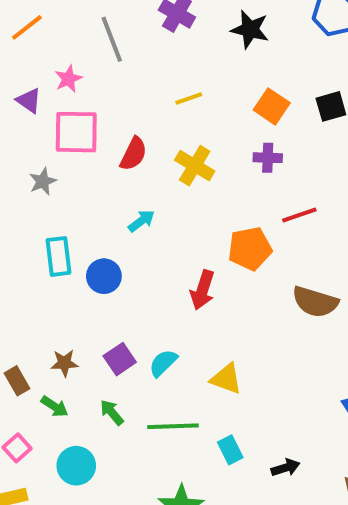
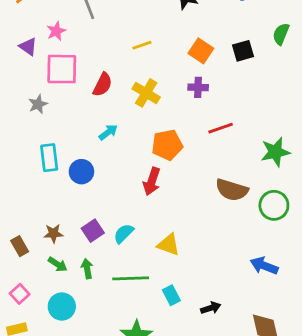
orange pentagon: (250, 249) -> (167, 145), moved
green arrow: (55, 406) -> (58, 264), moved
green arrow: (112, 412) -> (87, 269), turned 30

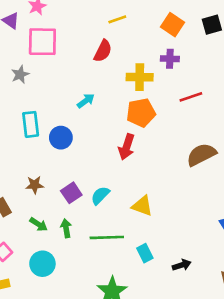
red semicircle: (103, 85) -> (103, 51), moved
yellow cross: (146, 93) -> (140, 77), moved, turned -30
brown semicircle: (232, 190) -> (201, 155), turned 136
brown star: (53, 233) -> (35, 185), moved

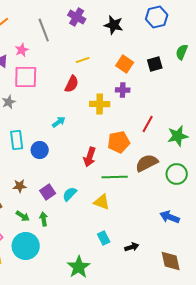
red line: (191, 97) -> (148, 124), moved, turned -42
orange pentagon: (141, 113) -> (119, 142), moved
green line: (107, 237) -> (115, 177), moved
cyan circle: (42, 264) -> (26, 246), size x1.4

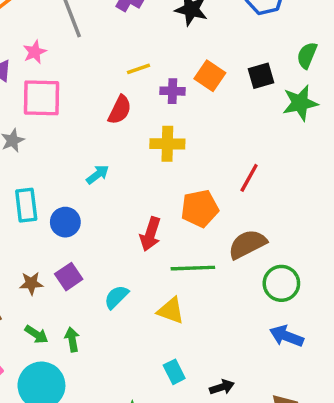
purple cross: (123, 90) -> (172, 91), moved
green star: (178, 136) -> (300, 103), moved
green circle: (177, 174) -> (281, 283), moved
purple square: (48, 192) -> (69, 277), moved

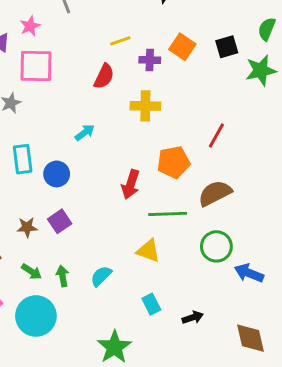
green circle: (281, 283) -> (216, 246), moved
cyan semicircle: (116, 297) -> (101, 276), moved

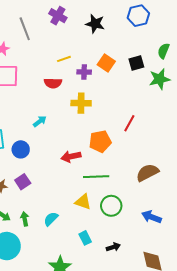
red semicircle: (104, 76) -> (53, 83), turned 66
red arrow: (131, 184) -> (71, 156), turned 60
brown semicircle: (215, 193) -> (147, 173), moved
green circle: (216, 246) -> (111, 206), moved

